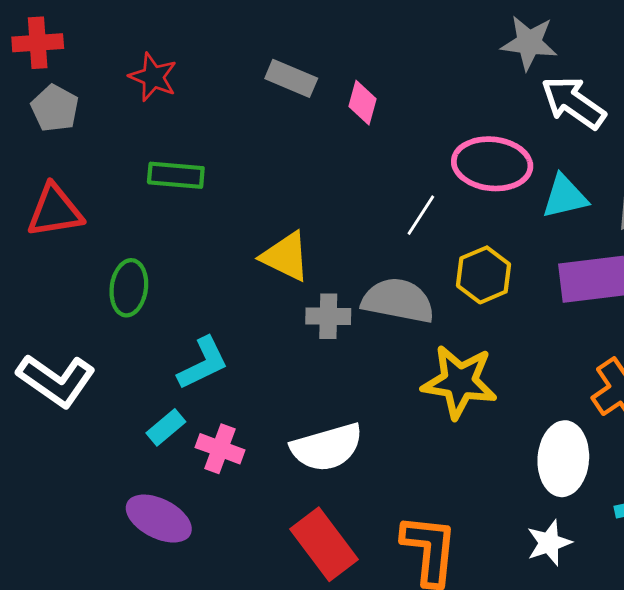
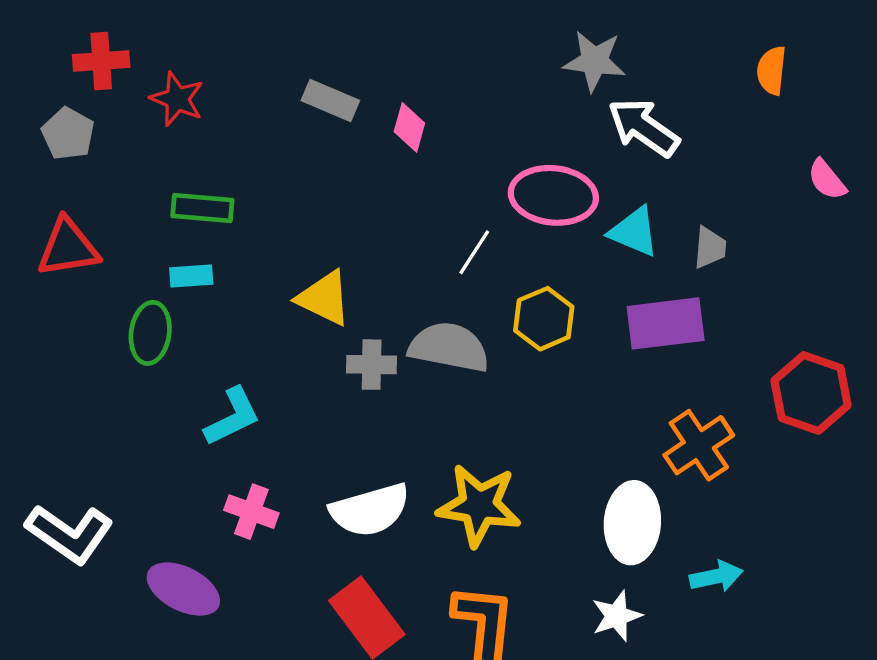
red cross: (38, 43) -> (101, 61), moved
cyan triangle: (565, 197) -> (634, 232), turned 36
white L-shape: (56, 380) -> (70, 534), moved
yellow star: (459, 382) -> (479, 505), moved
cyan rectangle: (166, 427) -> (191, 276), moved, turned 36

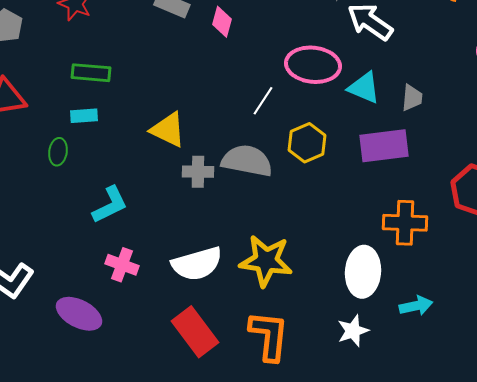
green ellipse: (150, 333) -> (58, 152), size x0.7
orange cross: (699, 445) -> (405, 223), turned 36

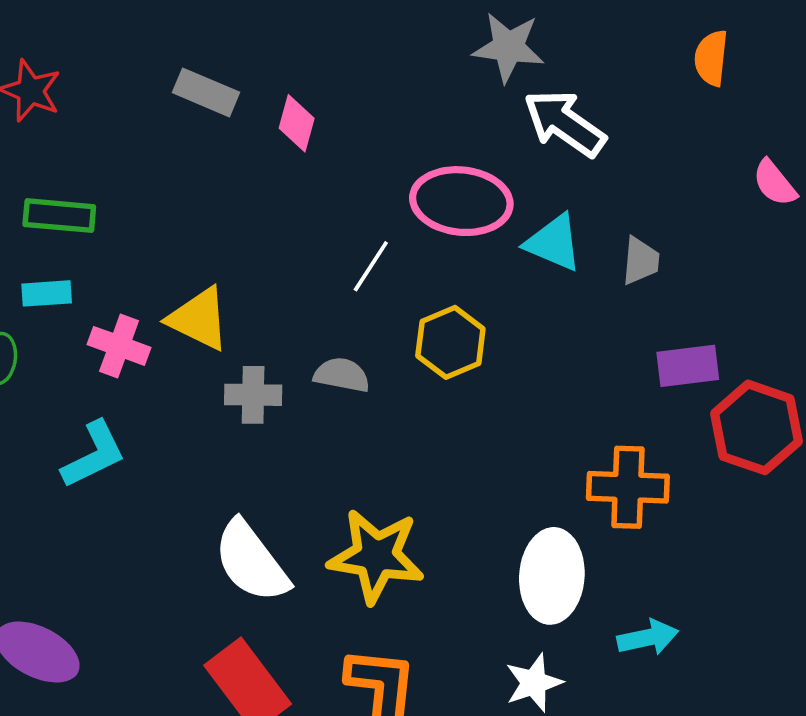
purple rectangle: (384, 146) -> (688, 366), moved, size x0.7
gray semicircle: (247, 161) -> (342, 375), size x0.6
white semicircle: (197, 264) -> (251, 561), turned 69
pink cross: (122, 265) -> (119, 346), moved

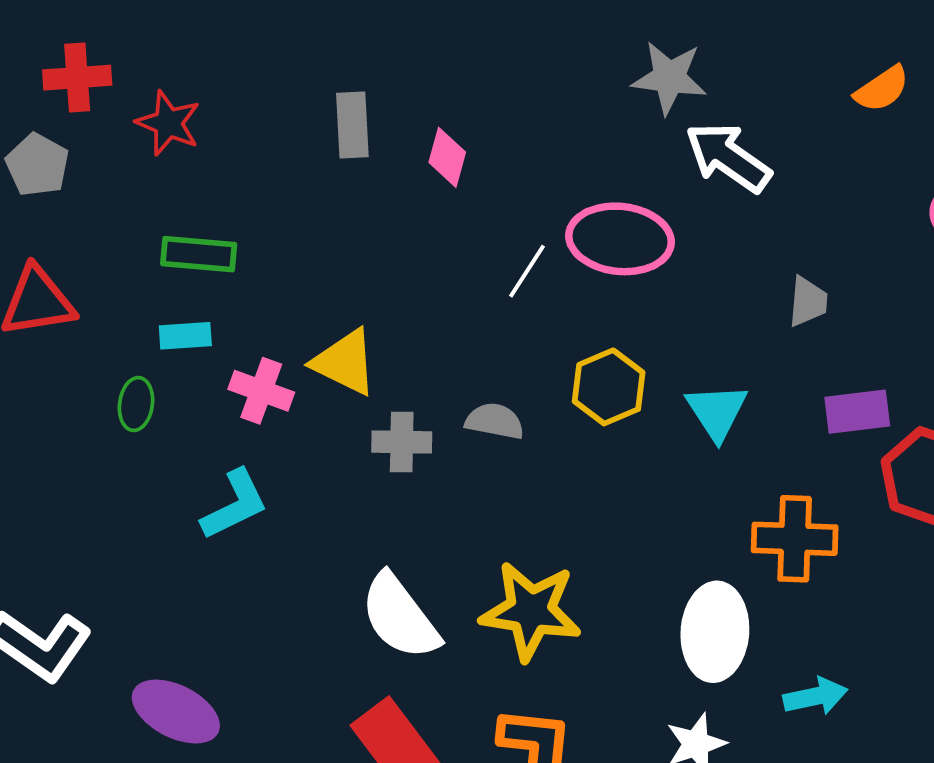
orange semicircle: (711, 58) -> (882, 89), turned -130
gray rectangle: (206, 92) -> (352, 125), turned 64
cyan triangle: (554, 243) -> (717, 412), moved, turned 34
white line: (371, 266) -> (527, 271), moved

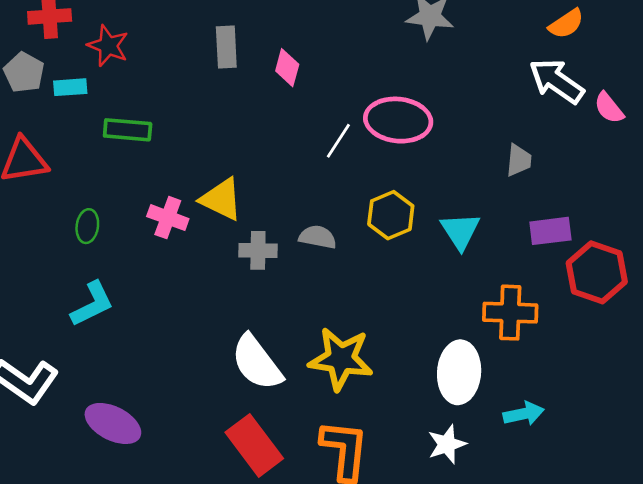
white arrow: (728, 157) -> (557, 81), moved
cyan rectangle: (185, 336) -> (70, 87), moved
cyan L-shape: (235, 505) -> (92, 304), moved

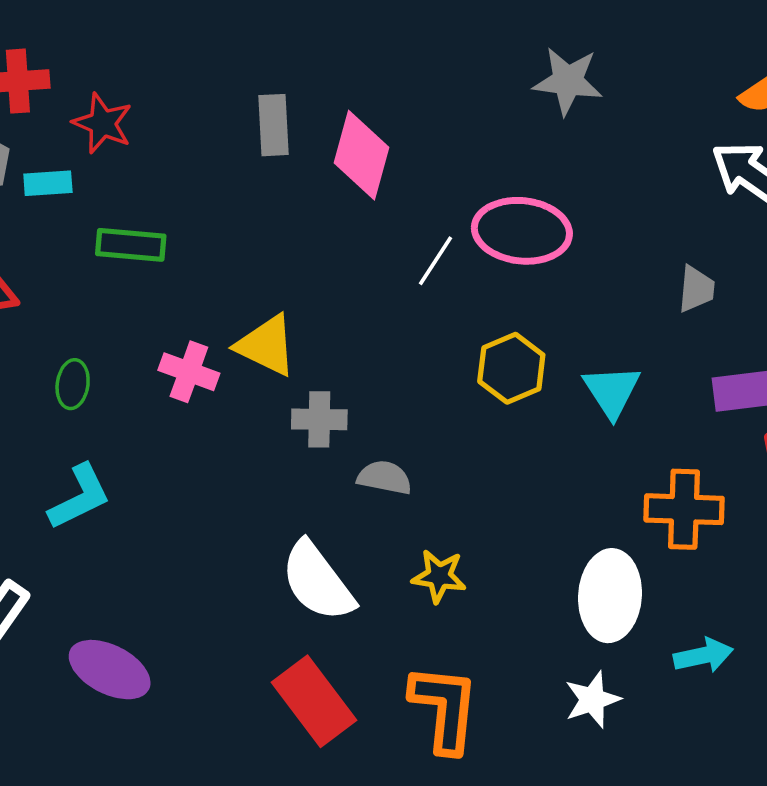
pink diamond: (287, 68) -> (362, 155), size x1.6
gray semicircle: (318, 237) -> (384, 478), moved
yellow star: (341, 359) -> (439, 576), size x0.6

